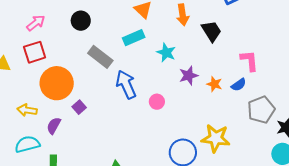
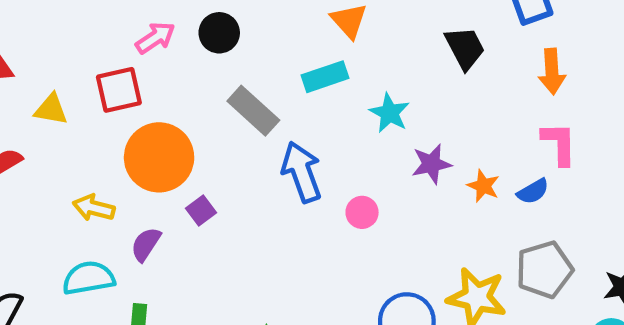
orange arrow: (183, 15) -> (552, 71), moved
pink arrow: (36, 23) -> (155, 38), moved
black trapezoid: (211, 31) -> (465, 48), moved
gray pentagon: (261, 110) -> (544, 270), moved

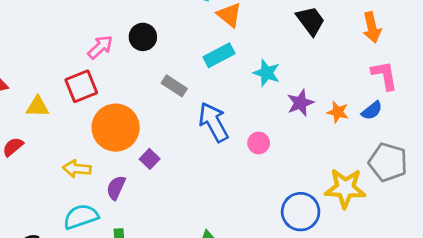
gray rectangle: (253, 111) -> (174, 86), size x0.7
gray pentagon: (544, 270) -> (388, 162), turned -30

